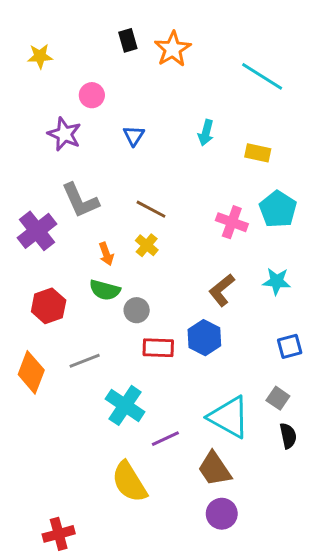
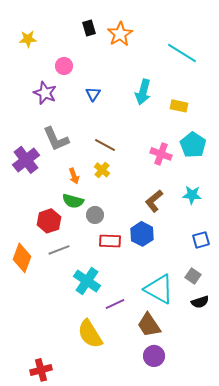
cyan arrow: (206, 133) -> (143, 92), size x1.4
red hexagon: (49, 306) -> (49, 221), moved
black semicircle: (288, 436) -> (200, 302), turned 84

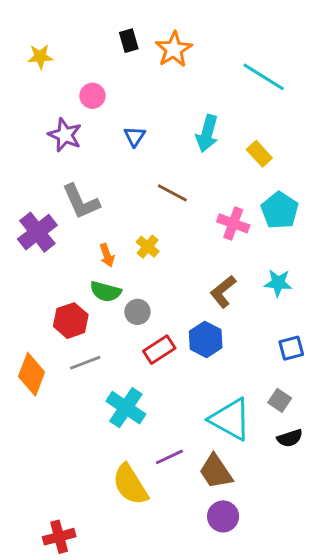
yellow rectangle: (179, 106) -> (259, 154), turned 36
brown line: (105, 145) -> (172, 193), moved
red rectangle: (110, 241) -> (159, 350), turned -35
purple line: (115, 304) -> (169, 457), moved

